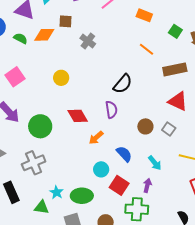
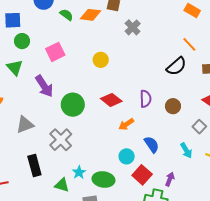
black semicircle: (123, 84) -> (176, 66), moved
red diamond: (78, 116) -> (111, 100), turned -30
brown circle: (145, 126) -> (173, 106), moved
gray cross: (34, 163) -> (61, 140), turned -30
cyan arrow: (155, 163) -> (186, 150), moved

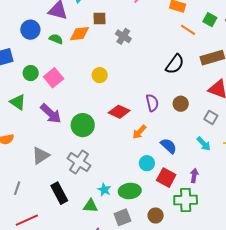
green circle: (22, 41) -> (31, 73), moved
orange line: (189, 44) -> (188, 30), moved

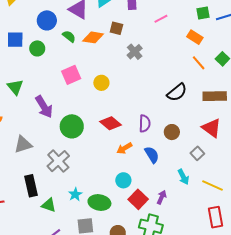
green circle: (31, 73) -> (37, 48), moved
pink square: (54, 78) -> (71, 75), moved
blue semicircle: (169, 146) -> (152, 155), moved
purple arrow: (194, 176) -> (162, 197), moved
green triangle: (90, 206) -> (49, 205), moved

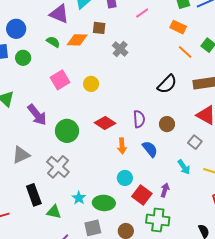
blue circle: (47, 20) -> (16, 29), moved
orange arrow: (124, 148) -> (122, 146), turned -56

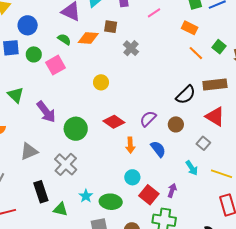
pink square: (60, 80) -> (55, 65), moved
black semicircle: (167, 84) -> (186, 95), moved
purple semicircle: (139, 119) -> (148, 119), turned -132

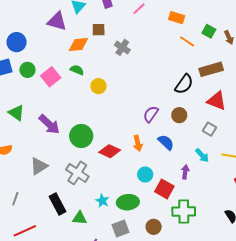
green semicircle: (64, 39) -> (77, 70), moved
red diamond: (114, 122) -> (110, 151), moved
purple arrow: (172, 190) -> (185, 172), moved

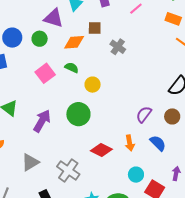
green circle: (27, 70) -> (40, 39), moved
purple arrow: (49, 124) -> (42, 121), turned -105
green circle: (81, 136) -> (78, 114), moved

